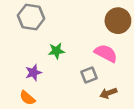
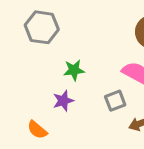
purple star: (33, 73) -> (63, 101), moved

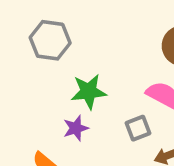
green star: (74, 70) -> (89, 92), size x1.4

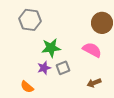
gray square: (138, 128) -> (63, 68), moved

